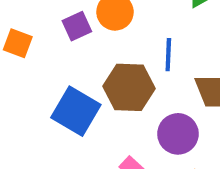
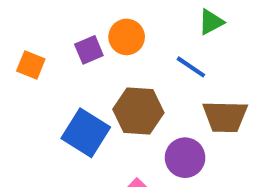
blue line: (168, 55) -> (191, 67), moved, turned -60

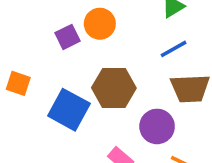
orange square: (31, 65) -> (18, 83), moved
blue line: (191, 67) -> (174, 49), moved, turned -60

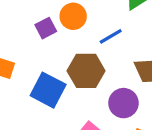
blue line: (174, 49) -> (111, 36), moved

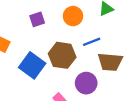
orange circle: (73, 16) -> (73, 16), moved
blue line: (111, 36) -> (92, 42), moved

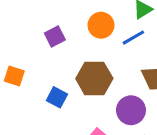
blue line: (92, 42) -> (133, 38), moved
blue square: (32, 65) -> (57, 97), size x0.6

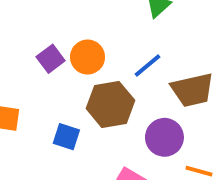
orange circle: (101, 25) -> (88, 57), moved
blue line: (133, 38) -> (148, 65), moved

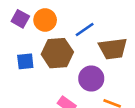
purple square: (51, 59) -> (20, 19), turned -30
blue square: (66, 137) -> (25, 61), moved, turned -30

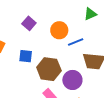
orange circle: (45, 20) -> (59, 30), moved
brown hexagon: (57, 53) -> (49, 69), moved

